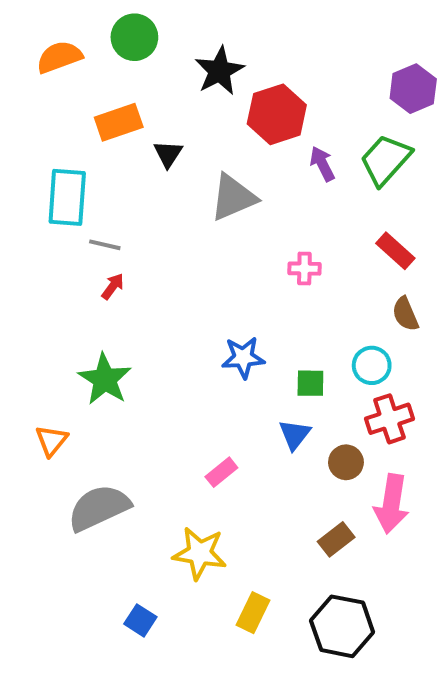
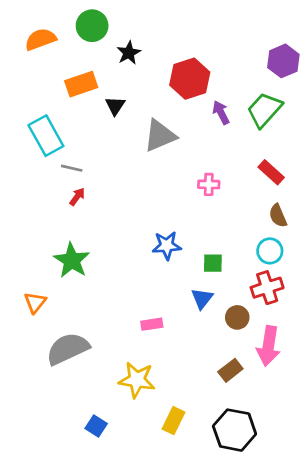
black star: (219, 71) -> (129, 53), moved, size x0.7
cyan rectangle: (67, 197) -> (46, 136), turned -33
cyan circle: (372, 365) -> (270, 251), moved
pink rectangle: (221, 472) -> (152, 324), turned 30

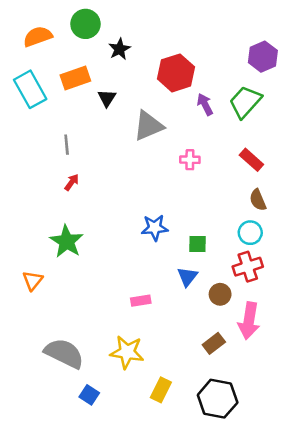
cyan rectangle: (46, 136) -> (30, 89), moved
gray line: (72, 168) -> (67, 145), moved, turned 72
pink cross: (209, 184) -> (190, 160), moved
gray semicircle: (68, 349) -> (64, 353), moved, turned 51

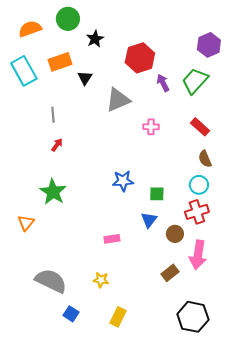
yellow star: (127, 352) -> (101, 280), size x0.6
yellow rectangle: (161, 390) -> (118, 317), moved
black hexagon: (218, 399) -> (193, 317), moved

